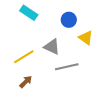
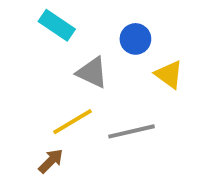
gray triangle: (52, 47) -> (92, 72), moved
yellow line: (24, 57) -> (72, 122), moved

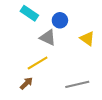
blue circle: (135, 39) -> (60, 20), moved
gray line: (132, 131) -> (77, 84), moved

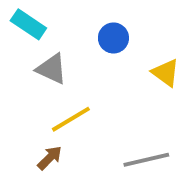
cyan rectangle: (29, 13) -> (28, 24), moved
gray triangle: (48, 38) -> (52, 69), moved

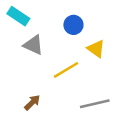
yellow triangle: (166, 73) -> (96, 49), moved
yellow line: (71, 119) -> (66, 70), moved

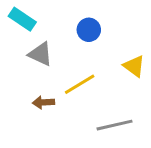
yellow triangle: (96, 49) -> (134, 66), moved
brown arrow: (32, 103) -> (43, 102), moved, turned -138

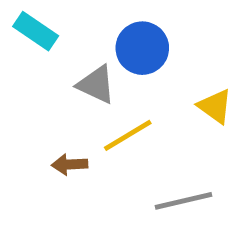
blue circle: (89, 30) -> (142, 48), size x1.4
gray triangle: (40, 54) -> (96, 84), moved

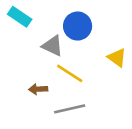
yellow line: (128, 135) -> (70, 73), turned 64
gray line: (184, 201) -> (70, 109), moved

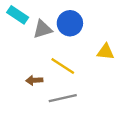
gray triangle: (53, 46) -> (43, 29), moved, turned -42
yellow triangle: (117, 58) -> (106, 52), turned -30

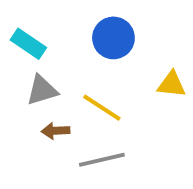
cyan rectangle: (18, 15) -> (28, 44), moved
gray triangle: (43, 29) -> (42, 90), moved

